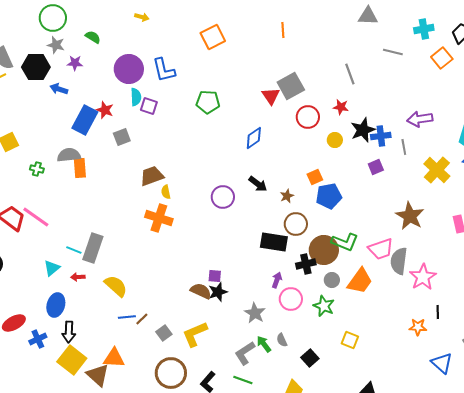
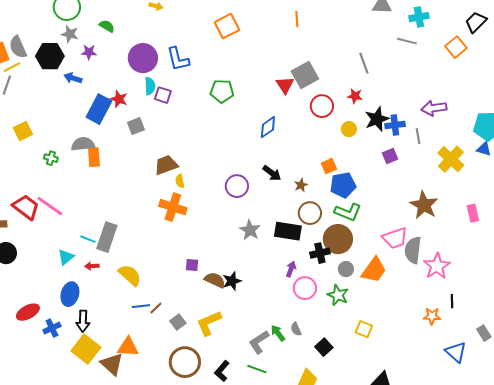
cyan cross: (424, 29) -> (419, 17), moved
green L-shape: (345, 242) -> (348, 212), moved
purple square: (215, 276) -> (192, 265), moved
gray star: (255, 313) -> (250, 230), moved

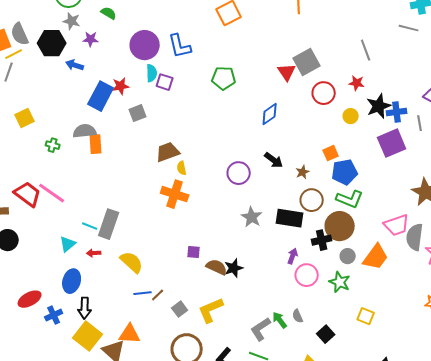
red star: (119, 99) -> (121, 86), turned -30
purple square: (390, 156) -> (392, 143), size x1.8

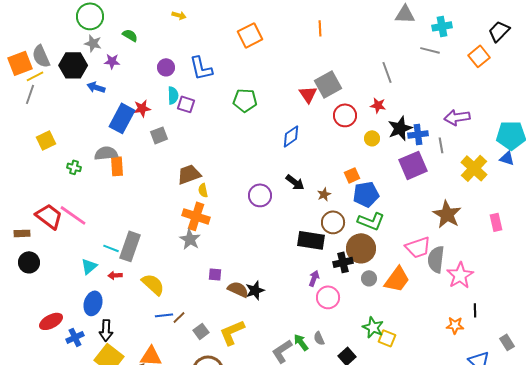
purple circle: (145, 45) -> (166, 67), size x0.6
gray star: (252, 217) -> (190, 239), moved
green star: (340, 282) -> (373, 327), moved

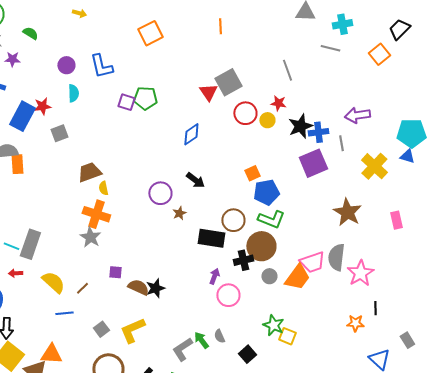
purple square: (186, 104) -> (126, 102), moved
yellow circle: (372, 138) -> (267, 120), moved
brown star: (324, 194) -> (179, 213), moved
pink trapezoid: (418, 247) -> (312, 262), moved
brown line: (179, 317) -> (82, 288), moved

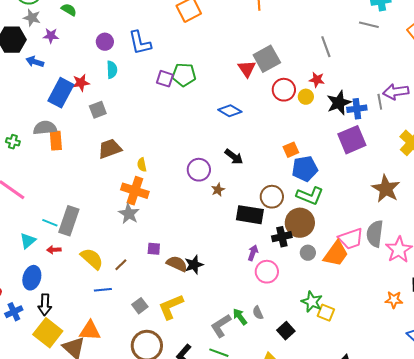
blue diamond: (191, 134) -> (230, 111), turned 65
gray line: (341, 143) -> (380, 102), moved
brown trapezoid: (89, 172) -> (110, 149), moved

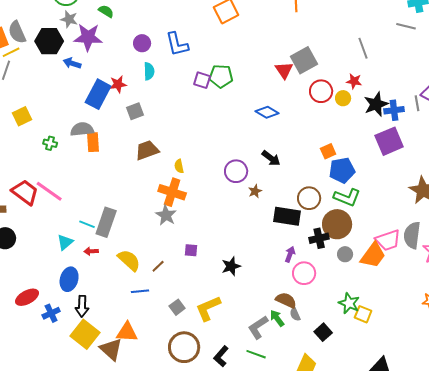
purple star: (51, 36) -> (88, 37), size x1.8
brown semicircle: (177, 264) -> (286, 300), moved

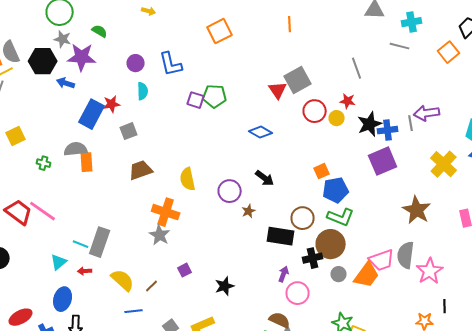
yellow semicircle: (179, 166) -> (188, 179), moved, size x1.6
purple square: (191, 250) -> (185, 270), turned -32

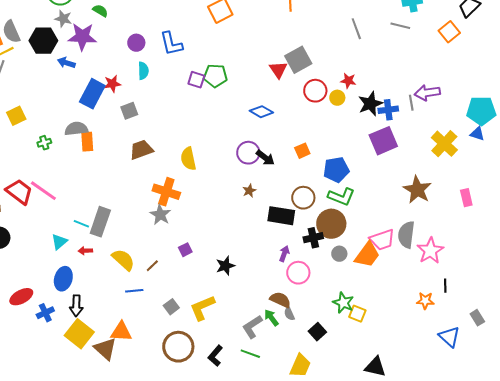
gray line: (357, 68) -> (356, 29), moved
green cross: (44, 163) -> (44, 143), turned -32
orange square: (322, 171) -> (302, 151), moved
purple circle: (230, 191) -> (248, 153), moved

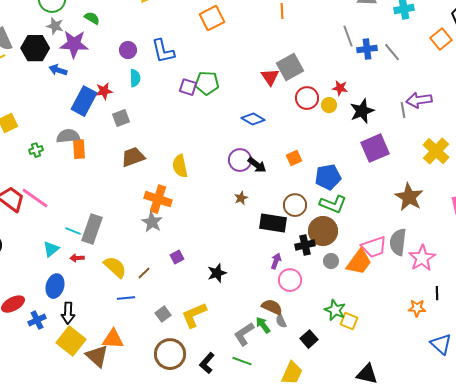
gray line: (400, 26) -> (392, 52), moved, turned 36
blue cross: (388, 110) -> (367, 49), moved

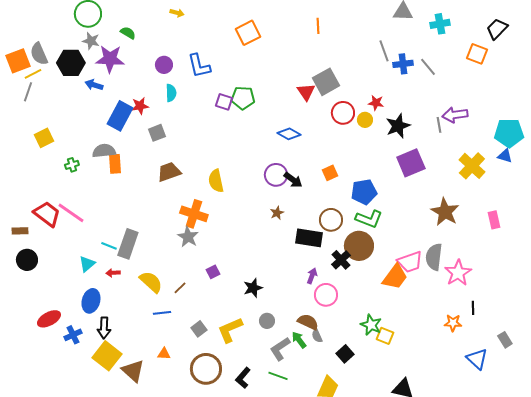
orange square: (441, 39) -> (477, 54), turned -30
black cross: (305, 245) -> (341, 260), turned -30
gray circle: (331, 261) -> (267, 321), moved
orange triangle: (113, 339) -> (164, 354), moved, size x0.6

